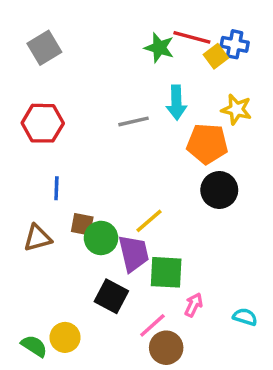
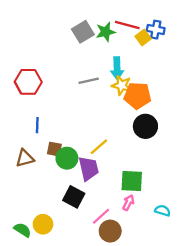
gray square: (44, 48) -> (83, 32), moved
green star: (159, 48) -> (106, 32), turned -30
yellow star: (236, 109) -> (122, 85), moved
green square: (166, 272) -> (132, 181), moved

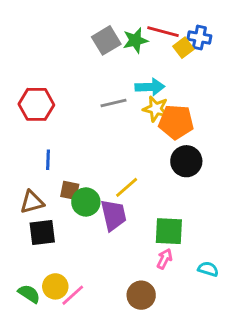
cyan arrow: (117, 68) -> (150, 87), turned -90
black square: (74, 197) -> (42, 233), moved, turned -35
pink line: (101, 216) -> (73, 295), moved

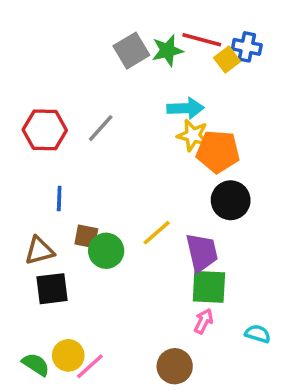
gray line: (114, 103) -> (101, 128), moved, turned -35
purple trapezoid: (114, 215) -> (202, 253), moved

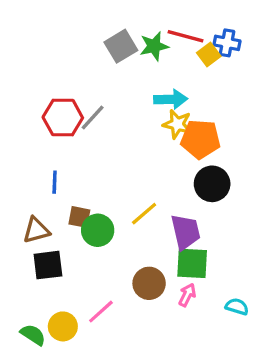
red hexagon: (45, 130) -> (63, 117), moved
pink line: (90, 366) -> (101, 312), moved
brown circle: (175, 366) -> (149, 283), moved

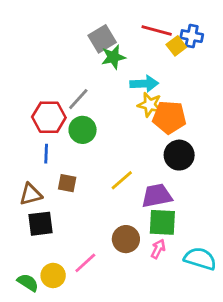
green star: (154, 46) -> (113, 57), moved
red hexagon: (63, 117) -> (49, 117), moved
green circle: (98, 230) -> (83, 130), moved
purple trapezoid: (186, 232) -> (157, 196), turned -88
cyan semicircle: (237, 307) -> (200, 259), size x1.6

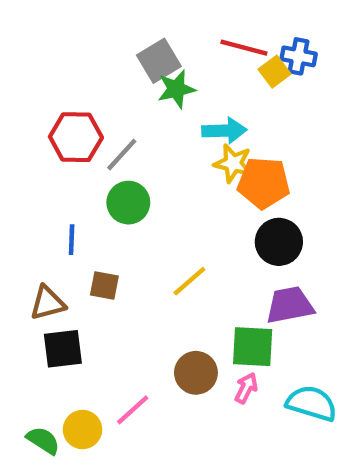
red hexagon: (49, 117) -> (76, 137), moved
purple trapezoid: (157, 196) -> (290, 305), moved

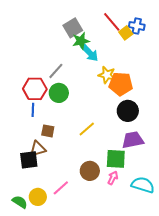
red line: (244, 48) -> (112, 22), turned 35
cyan arrow: (224, 131) -> (90, 53), moved, turned 48
red hexagon: (76, 137) -> (35, 89), moved
brown triangle: (48, 303) -> (38, 149), moved

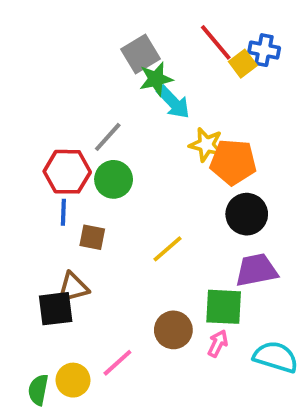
brown square: (48, 131) -> (92, 237), moved
green semicircle: (20, 202) -> (38, 390), turned -112

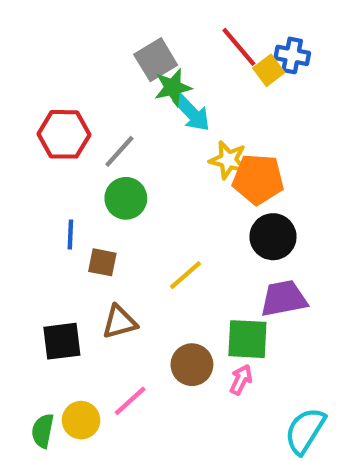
red hexagon: (67, 172) -> (64, 134), moved
brown triangle: (73, 287) -> (119, 322), moved
cyan semicircle: (276, 357) -> (305, 431), moved, turned -75

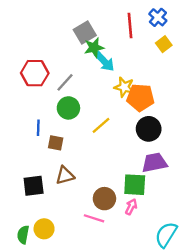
red line: (239, 47) -> (130, 25), turned 35
blue cross: (292, 55) -> (158, 17), moved, turned 30
yellow square: (269, 70) -> (164, 44), moved
yellow line: (186, 275) -> (101, 125), moved
pink line: (130, 401) -> (94, 218), moved, turned 60

